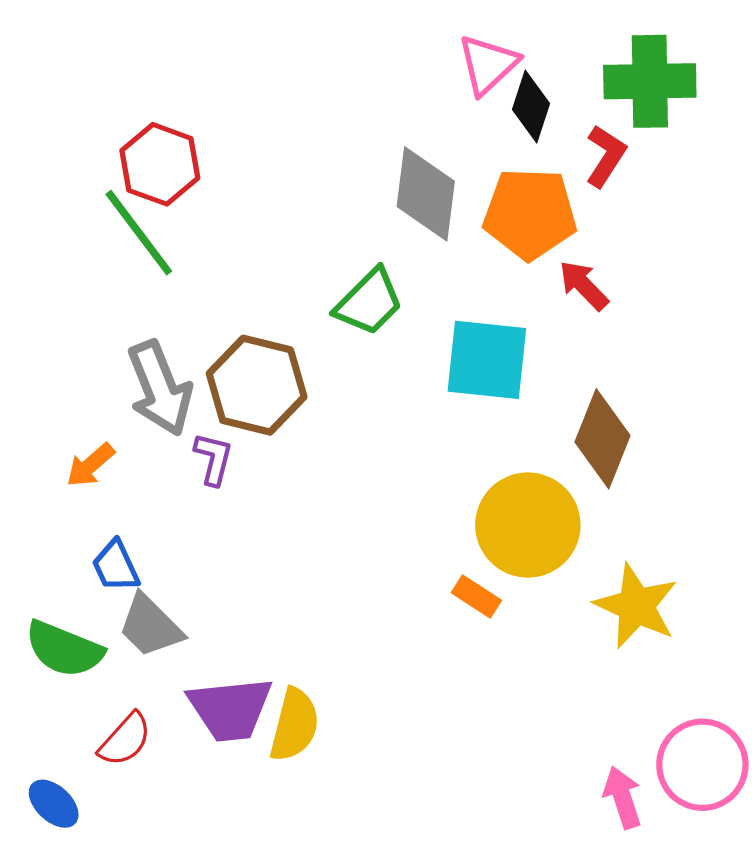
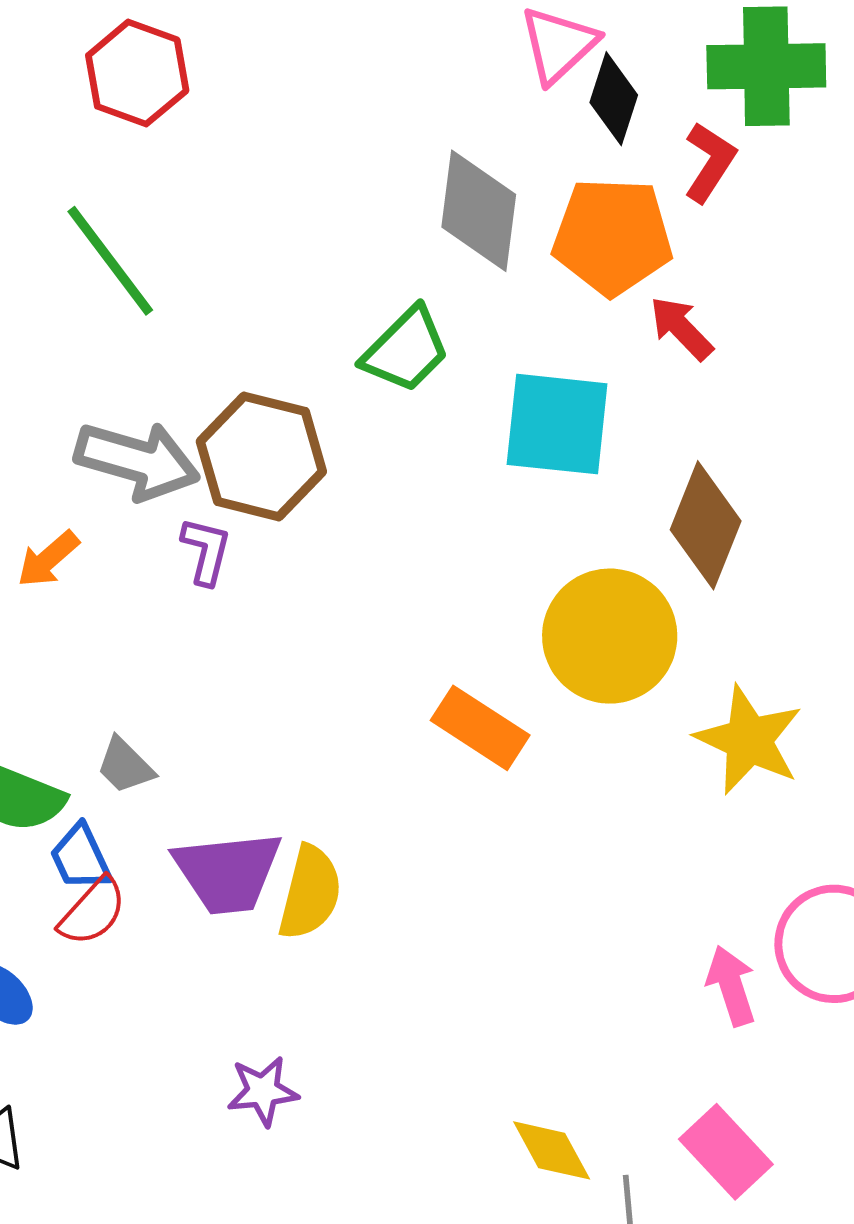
red hexagon: (160, 164) -> (137, 73), moved
gray arrow: (160, 388) -> (137, 461), turned -52
blue trapezoid: (116, 566) -> (80, 857), moved
orange rectangle: (476, 597) -> (480, 728), moved, size x1.5
gray trapezoid: (150, 626) -> (125, 766), size x0.7

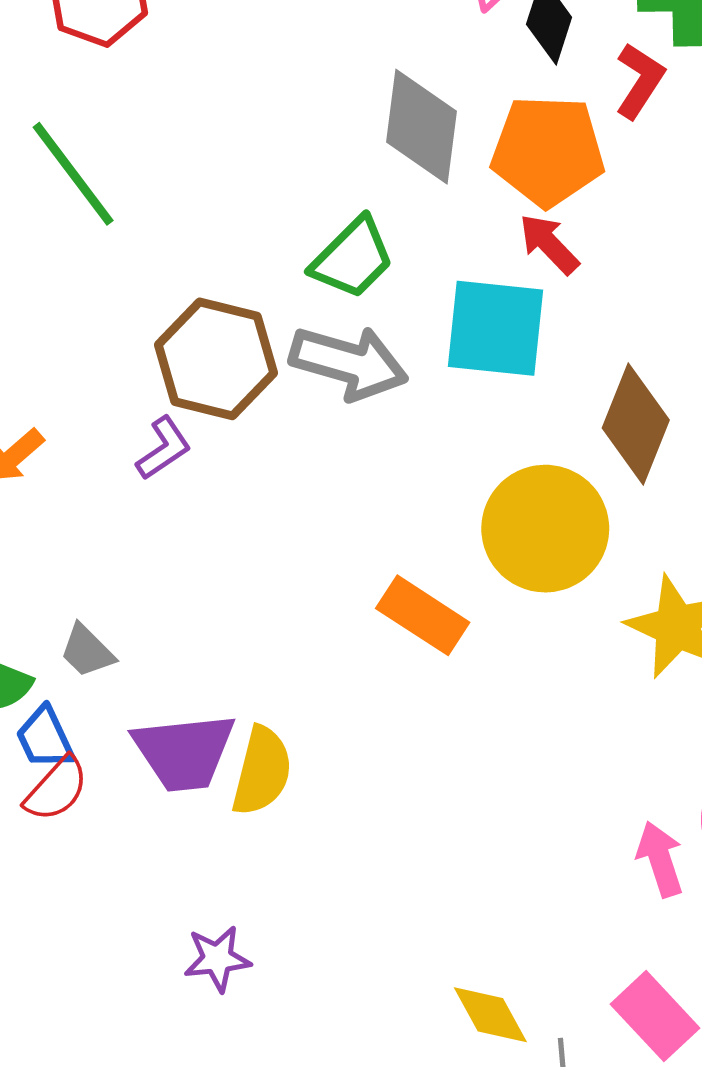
red arrow: (681, 328) -> (549, 244), moved
gray arrow: (137, 461) -> (349, 363), moved
purple L-shape: (206, 551) -> (164, 448), turned 42

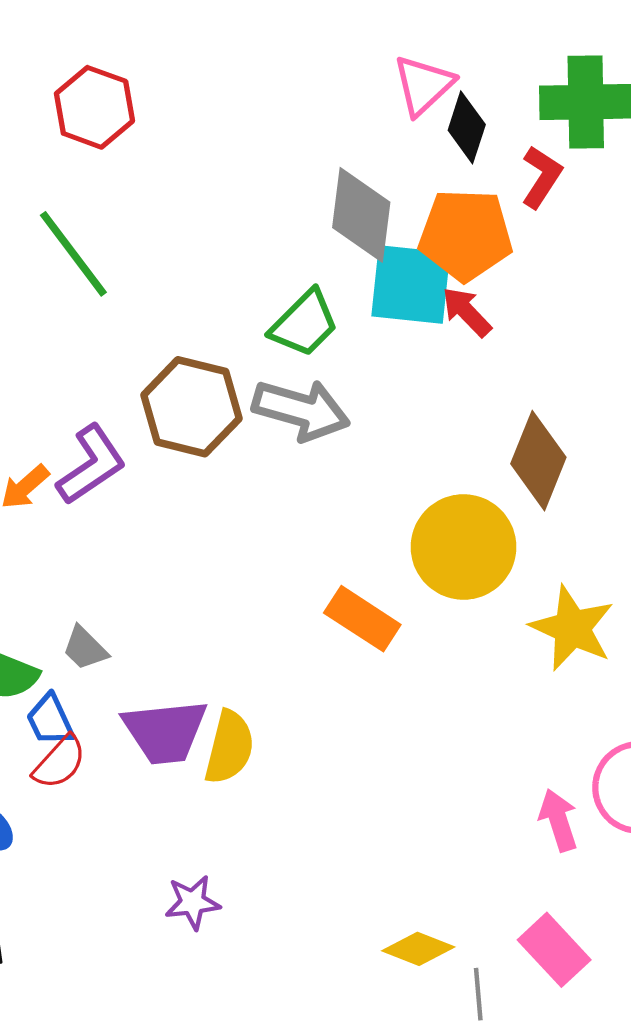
cyan square: (495, 328) -> (411, 284), moved
purple L-shape: (164, 448) -> (91, 465), moved, size x1.5
yellow diamond: (490, 1015) -> (418, 949), turned -40

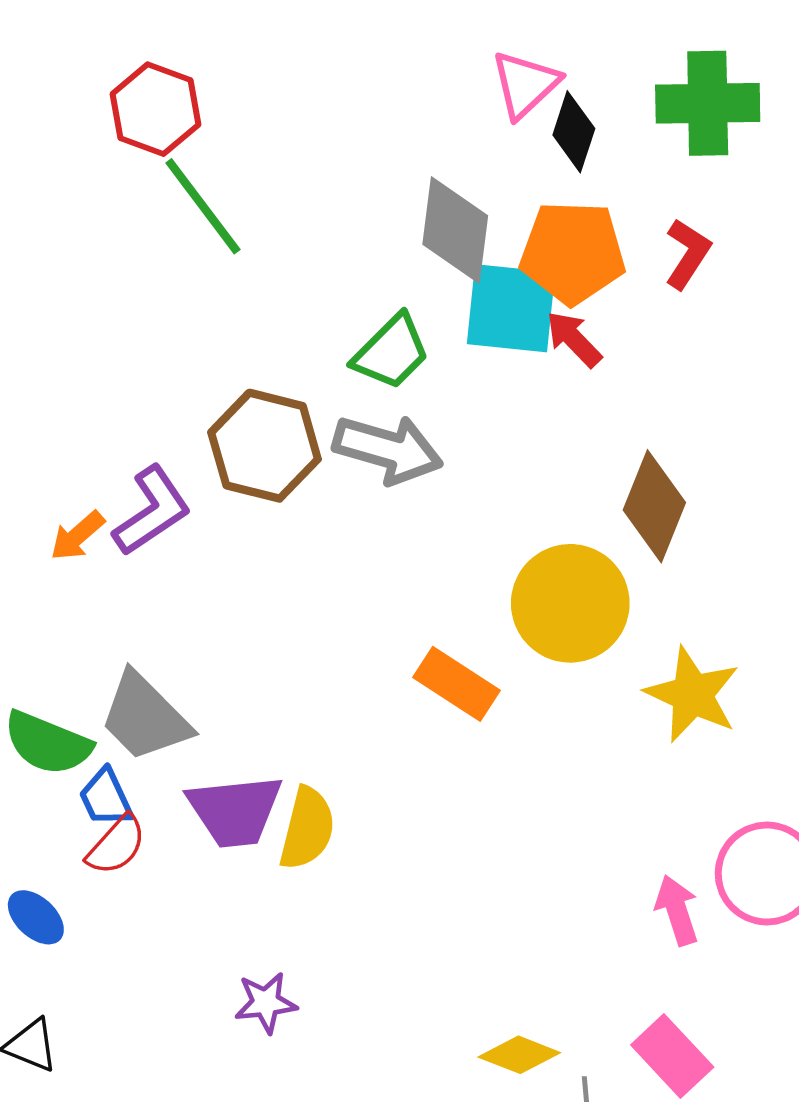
red L-shape: (542, 177) -> (688, 254), moved
green line: (73, 254) -> (203, 206), moved
gray trapezoid: (85, 648) -> (145, 717), size x1.8

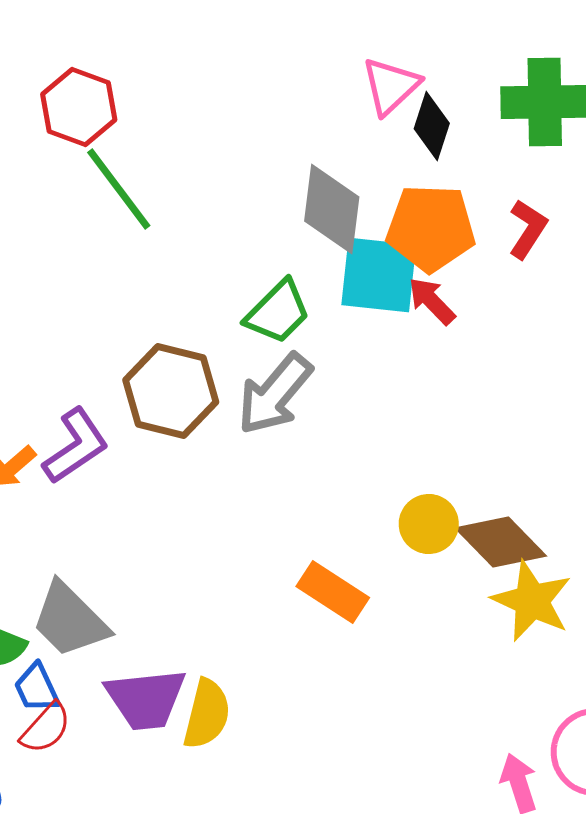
gray arrow: (388, 449) -> (275, 394), turned 114
brown diamond: (654, 506) -> (501, 542), moved, turned -66
yellow circle: (570, 603) -> (429, 524), size x0.6

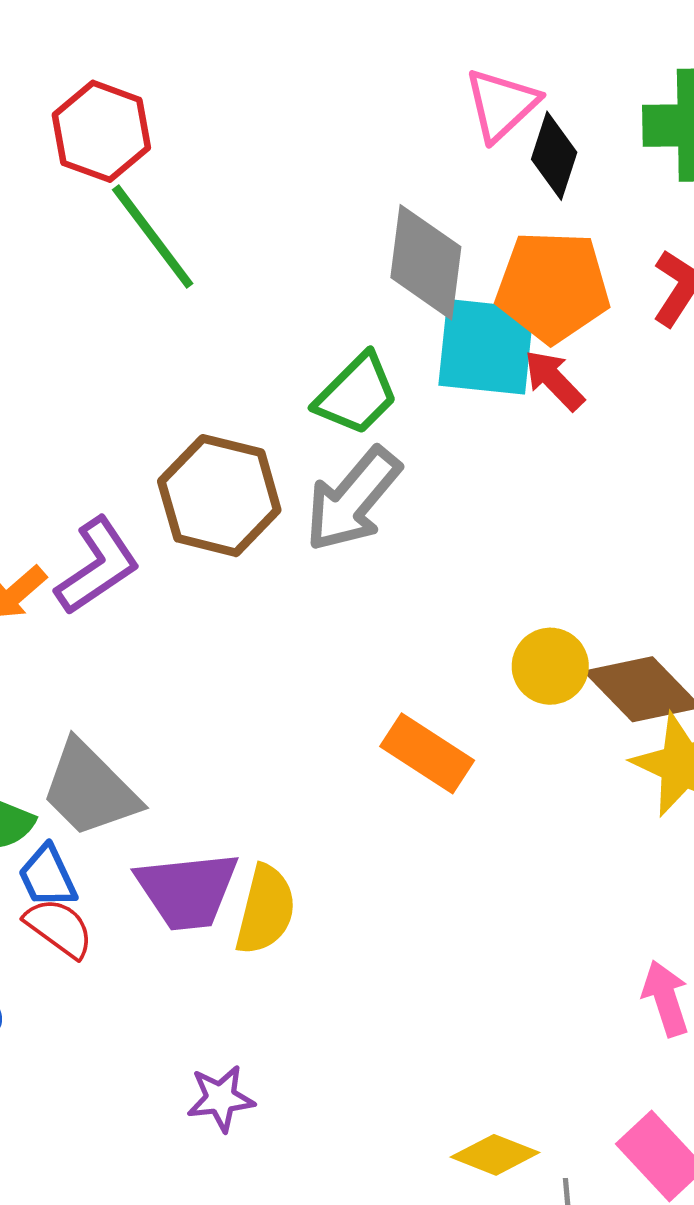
red semicircle: (46, 728) -> (59, 928), turned -96

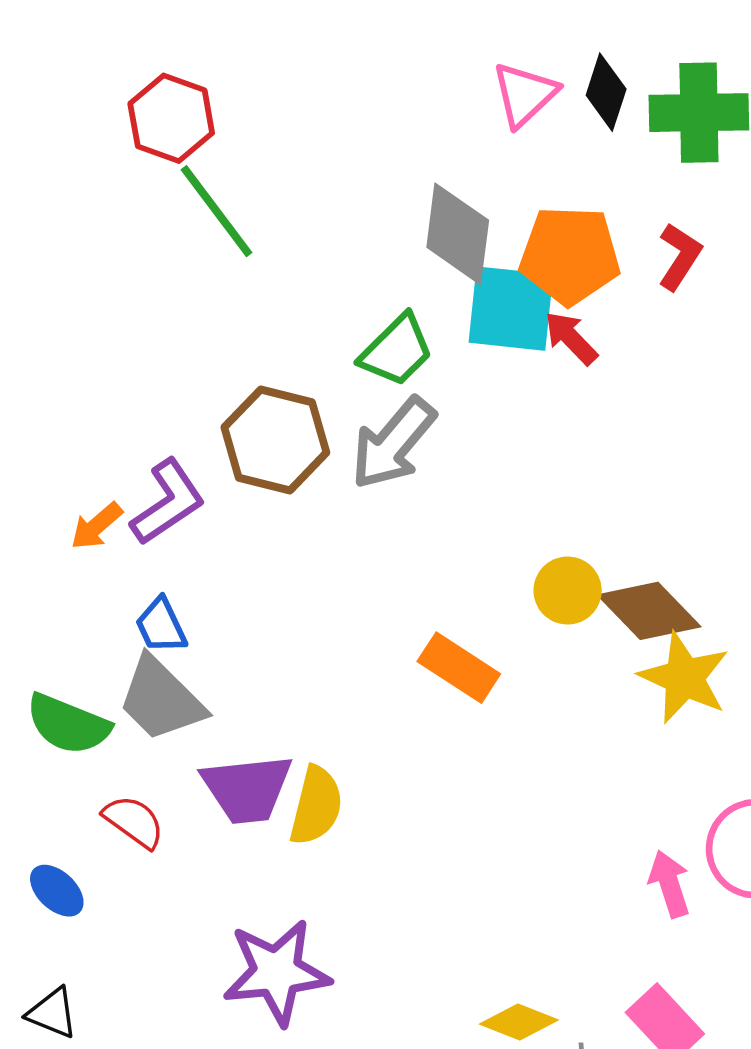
black diamond: (554, 156) -> (606, 92), moved
blue trapezoid: (47, 876) -> (161, 626), moved
purple star: (221, 1098) -> (277, 972), size x1.8

